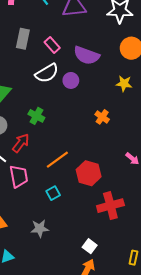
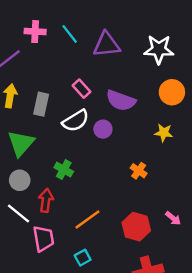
gray rectangle: (23, 39) -> (41, 104), moved
red arrow: (21, 143) -> (46, 200), turned -30
red hexagon: (89, 173) -> (136, 227), moved

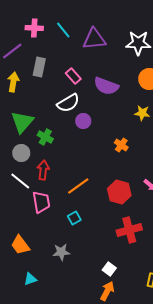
gray rectangle: (41, 104) -> (39, 67), moved
purple circle: (103, 129) -> (83, 121), moved
green cross: (64, 170) -> (45, 137), moved

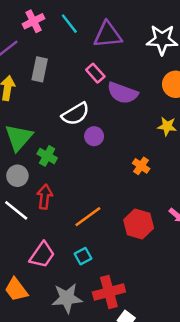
pink cross: (34, 28) -> (33, 21), turned -30
pink rectangle: (73, 76) -> (95, 73), moved
pink trapezoid: (41, 202) -> (42, 255), moved, turned 45
red cross: (129, 230) -> (109, 292), moved
gray star: (61, 252) -> (67, 298), size x1.4

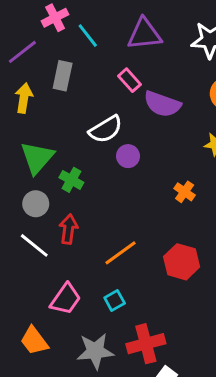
cyan line: (69, 24) -> (88, 36), moved

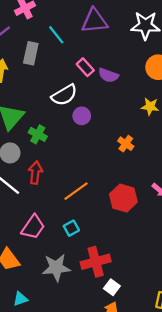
cyan line: (88, 36) -> (56, 35), moved
pink rectangle: (129, 80) -> (85, 67), moved
purple semicircle: (162, 104) -> (108, 75), size x0.7

